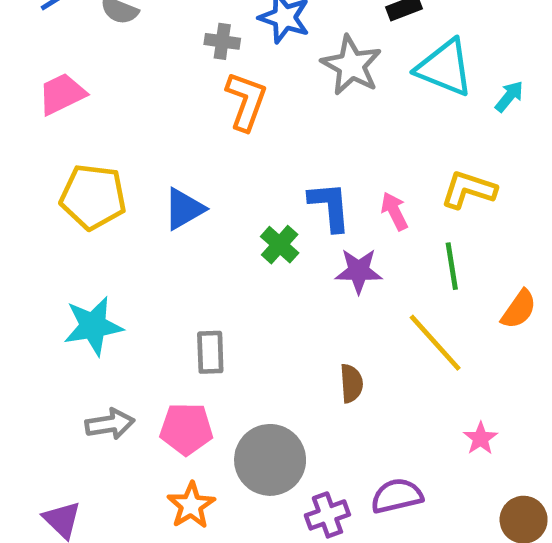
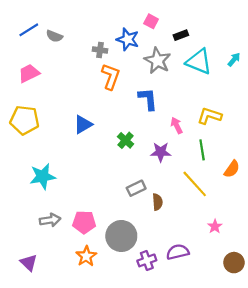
cyan arrow: (509, 96) -> (234, 60), moved
yellow pentagon: (93, 197) -> (25, 120), moved
blue L-shape: (330, 206) -> (148, 99), moved
gray rectangle: (210, 352) -> (136, 188), moved, turned 66

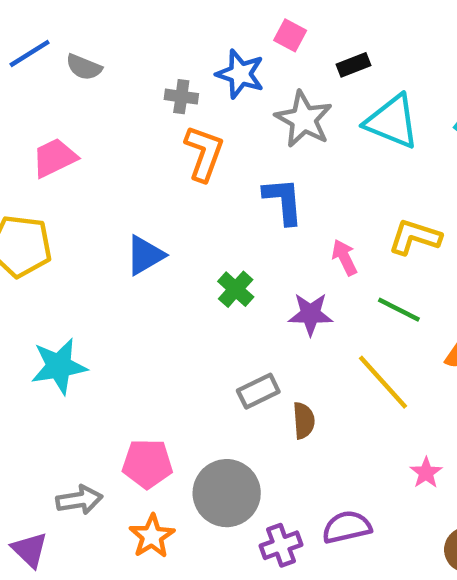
pink trapezoid: (29, 73) -> (54, 158), moved
green line: (202, 150) -> (399, 310), turned -54
gray arrow: (50, 220) -> (79, 500), moved

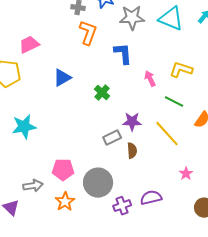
gray star: (304, 119) -> (132, 18), turned -30
pink trapezoid: (54, 158) -> (29, 45), moved
purple star: (310, 314) -> (132, 122), moved

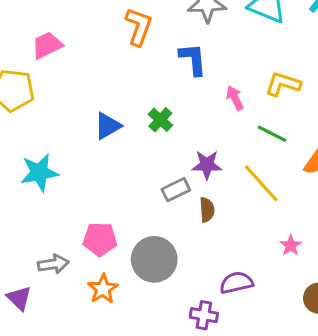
blue triangle: (62, 78) -> (108, 126), moved
purple cross: (122, 206) -> (204, 315), moved, turned 30

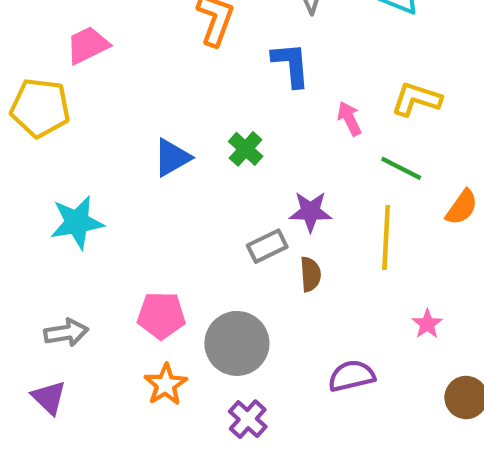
yellow line: (261, 183) -> (386, 237), turned 45
gray arrow: (53, 264) -> (66, 333), moved
purple cross: (204, 315) -> (248, 419), moved, turned 32

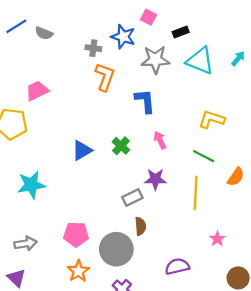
pink arrow: (349, 119) -> (160, 140), moved
brown semicircle: (310, 274) -> (140, 226), moved

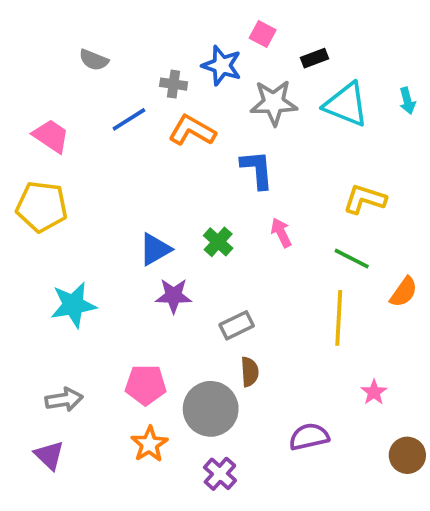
blue line: (16, 26) -> (129, 119), moved
cyan arrow: (238, 58) -> (407, 101), turned 126
orange L-shape: (105, 77) -> (192, 130), turned -80
pink trapezoid: (37, 91) -> (51, 136), moved, turned 60
purple star: (155, 179) -> (174, 296), moved

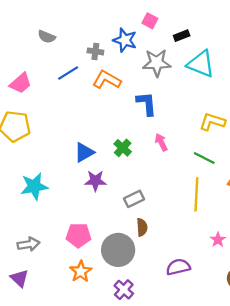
pink trapezoid: (51, 136) -> (21, 83), turned 105

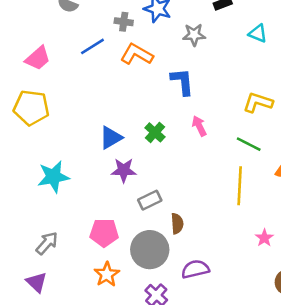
gray star: (157, 63) -> (194, 35), size x0.7
cyan triangle: (201, 64) -> (258, 33), moved, size x0.6
gray rectangle: (134, 199) -> (150, 200), moved
gray arrow: (29, 244) -> (47, 243), turned -40
purple semicircle: (178, 267) -> (195, 269), moved

